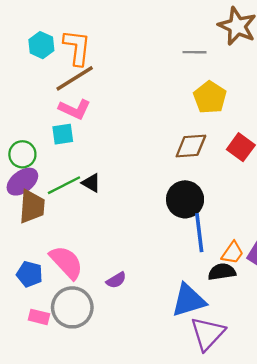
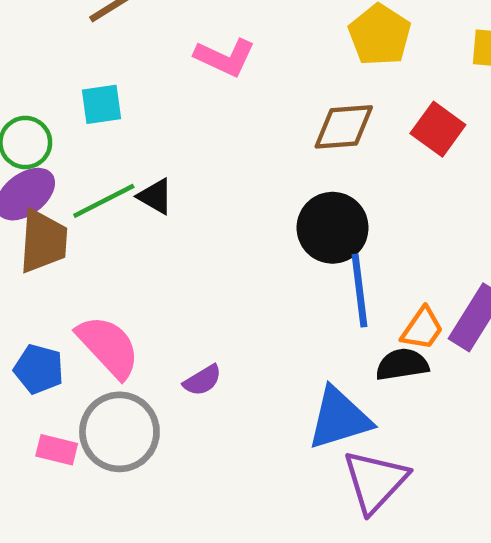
pink L-shape: (75, 109) -> (225, 57), moved

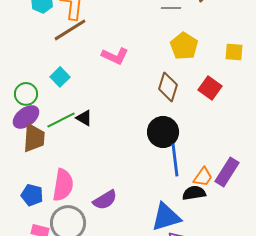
cyan square: (102, 104) -> (60, 77), turned -36
brown diamond: (344, 127) -> (168, 87), turned -68
pink semicircle: (108, 347) -> (63, 185), turned 52
purple semicircle: (202, 380) -> (105, 200), size x1.4

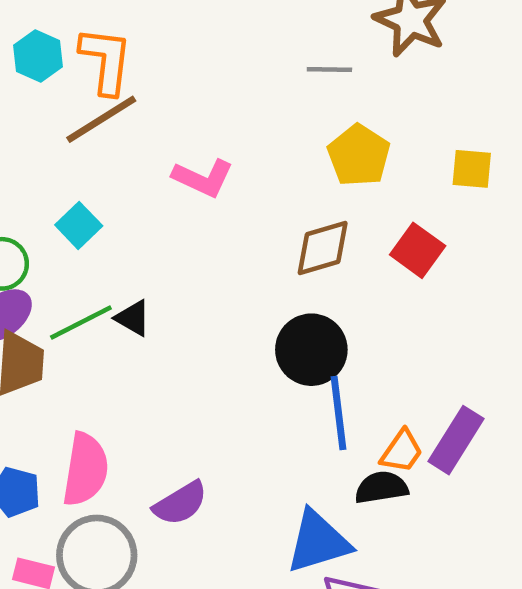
brown diamond: (168, 87) -> (323, 248), turned 56

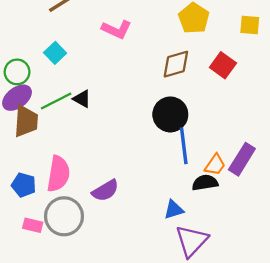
blue triangle: (318, 542) -> (174, 210), size x0.6

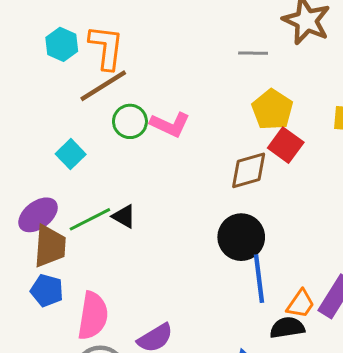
cyan square: (55, 53) -> (71, 154), moved
red square: (223, 65) -> (286, 145), moved
green circle: (17, 72) -> (130, 121), moved
blue pentagon: (24, 185) -> (47, 291), moved

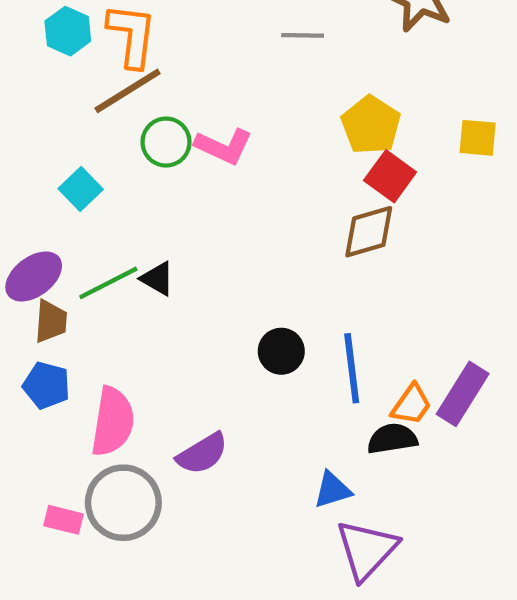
gray line: (253, 53) -> (303, 35), moved
brown diamond: (249, 170) -> (369, 232), moved
black circle: (241, 237) -> (281, 351), moved, size x0.7
brown trapezoid: (50, 246) -> (51, 321), size x0.7

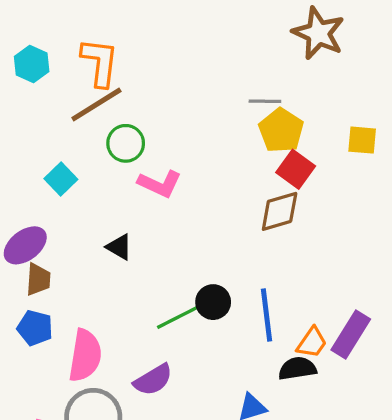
cyan hexagon: (68, 31) -> (32, 64), moved
gray line: (303, 35) -> (265, 101), moved
pink L-shape: (224, 146) -> (160, 184), moved
green line: (108, 283) -> (179, 317), moved

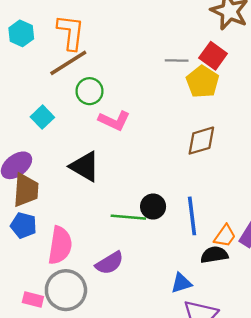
gray line: (265, 101) -> (177, 61), moved
red square: (296, 169) -> (213, 56), moved
black triangle: (119, 247) -> (85, 166), size x1.6
brown trapezoid: (38, 279) -> (26, 190), size x1.4
green line: (179, 317) -> (128, 217), turned 32

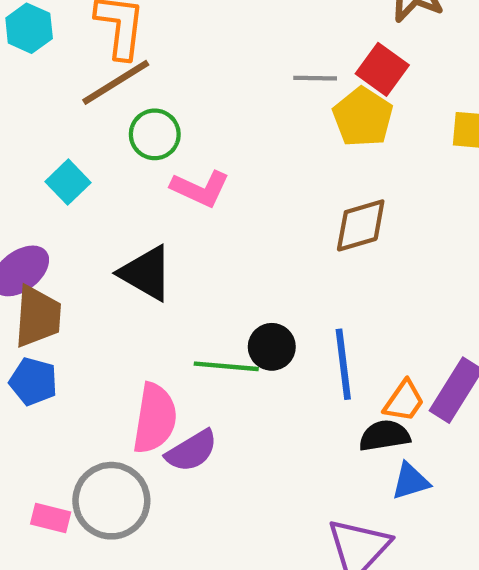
pink semicircle: (60, 245) -> (155, 418), moved
blue triangle: (181, 283) -> (410, 481), moved

